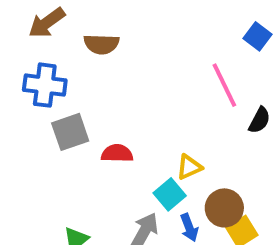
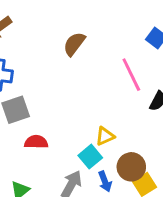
brown semicircle: (101, 44) -> (74, 44), moved, turned 125
red semicircle: (117, 153) -> (36, 142), moved

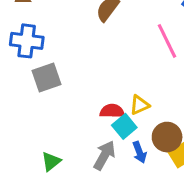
red semicircle: (36, 142) -> (112, 111), moved

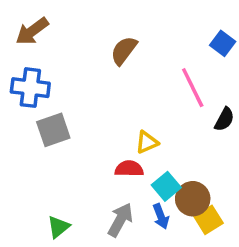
yellow triangle: (140, 105) -> (147, 142), moved
cyan square: (124, 126) -> (166, 186), moved

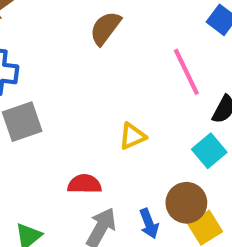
red semicircle: (129, 169) -> (85, 184), moved
cyan square: (166, 186) -> (209, 151), moved

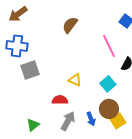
yellow triangle: (132, 136) -> (75, 80), moved, turned 48
cyan square: (209, 151) -> (108, 84), moved

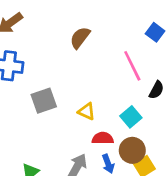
gray square: (30, 70) -> (44, 101), moved
red semicircle: (60, 100) -> (103, 138), moved

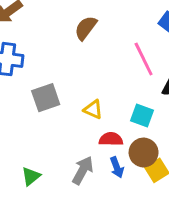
cyan square: (131, 117) -> (142, 115), turned -30

